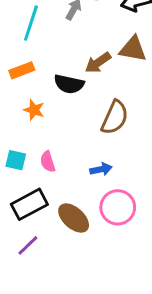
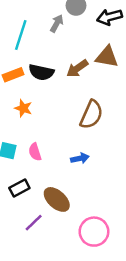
black semicircle: (69, 84) -> (41, 72), moved
black rectangle: (29, 204) -> (19, 188), size x0.7
pink circle: (118, 207) -> (94, 232), moved
purple line: (28, 245) -> (34, 223), moved

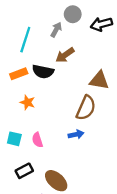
brown triangle: (107, 57) -> (99, 80), moved
brown arrow: (77, 68) -> (65, 55), moved
blue arrow: (80, 158) -> (76, 134), moved

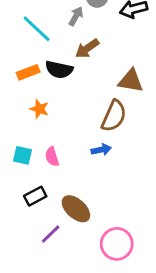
cyan line: (25, 40) -> (37, 29), turned -65

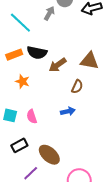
brown arrow: (87, 48) -> (58, 65), moved
brown semicircle: (114, 116) -> (77, 87), size x0.6

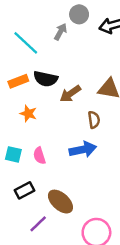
brown semicircle: (77, 87) -> (94, 120), turned -32
blue arrow: (68, 111) -> (83, 149), size x1.5

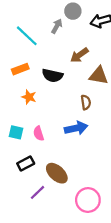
black semicircle: (46, 79) -> (53, 76), moved
brown arrow: (70, 94) -> (79, 55), moved

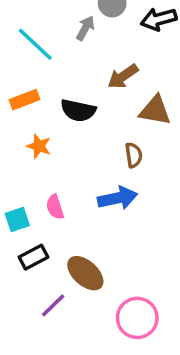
cyan square: (16, 132) -> (17, 220), moved, turned -32

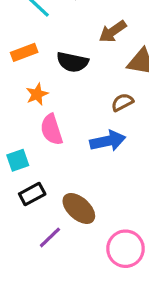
orange star: (39, 146) -> (37, 94), turned 30
brown semicircle: (134, 155) -> (122, 102), turned -110
pink semicircle: (55, 207) -> (51, 130), moved, size x1.4

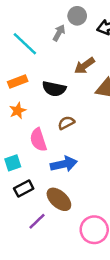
orange star: (37, 94) -> (18, 111), moved
brown semicircle: (122, 102) -> (66, 123), moved
blue arrow: (108, 141) -> (64, 164), moved

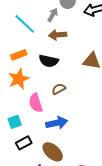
brown arrow: (84, 66) -> (58, 35), moved, turned 30
orange star: (18, 111) -> (19, 79), size x1.5

